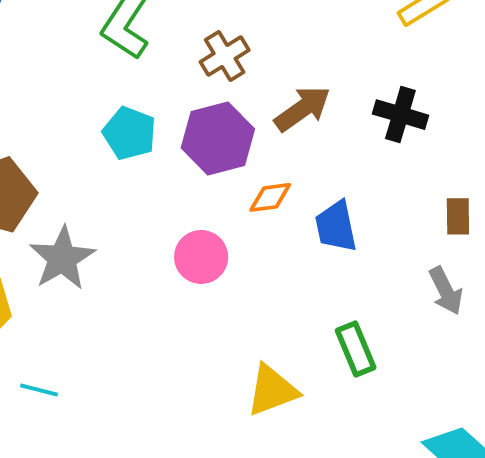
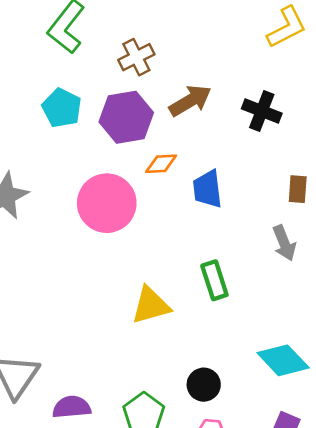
pink circle: (201, 257) -> (107, 203), size x1.5

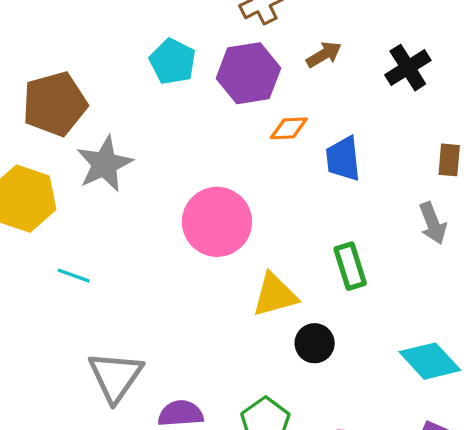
brown arrow: (190, 101) -> (324, 55), size x0.7
black cross: (262, 111) -> (408, 68), turned 36
pink circle: (107, 203) -> (217, 222), moved
black circle: (204, 385) -> (315, 343), moved

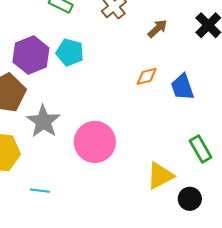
purple hexagon: (248, 73) -> (31, 55), moved
pink circle: (217, 222) -> (95, 142), moved

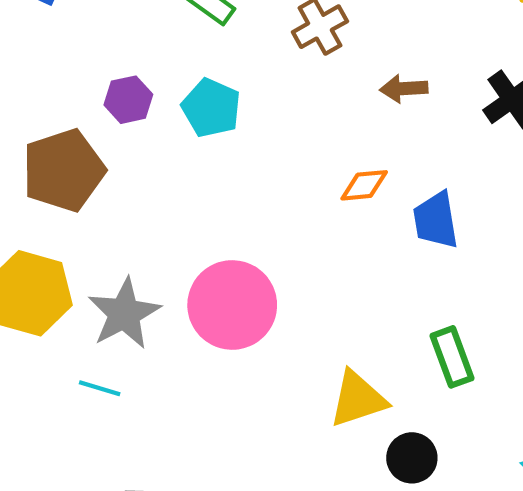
brown arrow: (157, 29) -> (404, 89), turned -150
purple hexagon: (31, 55) -> (128, 100), size x0.6
gray star: (43, 121) -> (124, 313), moved

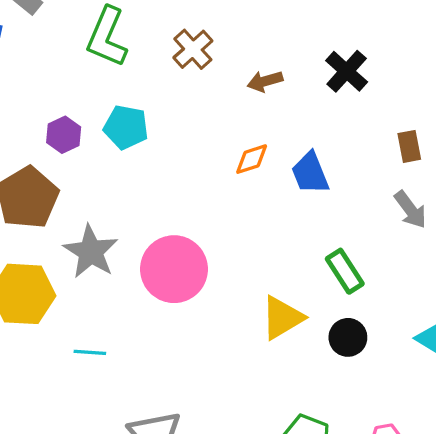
gray star: (124, 313) -> (91, 252), moved
black circle: (412, 458) -> (348, 337), moved

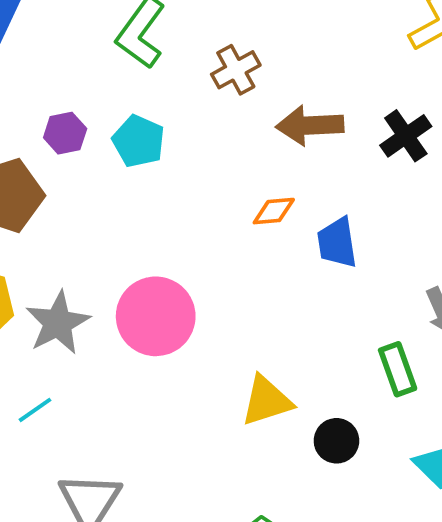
brown arrow: (265, 81) -> (310, 125), size x1.6
gray star: (91, 252) -> (58, 323), moved
green rectangle: (345, 271) -> (398, 369), moved
cyan line: (90, 352) -> (35, 410), moved, turned -52

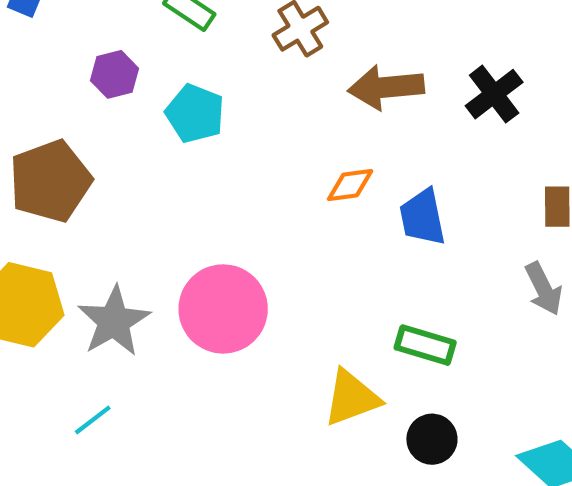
purple hexagon: (65, 133) -> (114, 74), moved
green rectangle: (398, 369) -> (425, 345), moved, turned -51

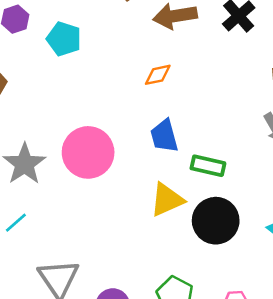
blue trapezoid: (423, 217) -> (164, 136), moved
black circle: (432, 439) -> (216, 221), size x1.6

